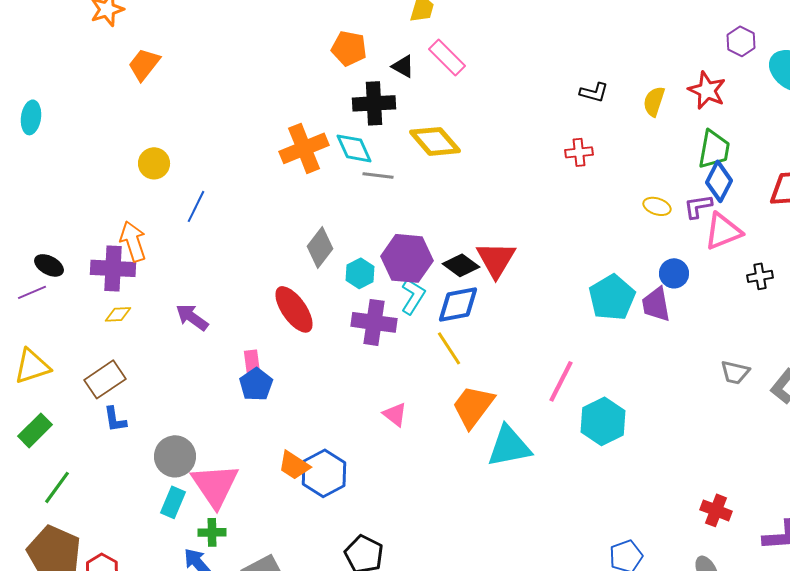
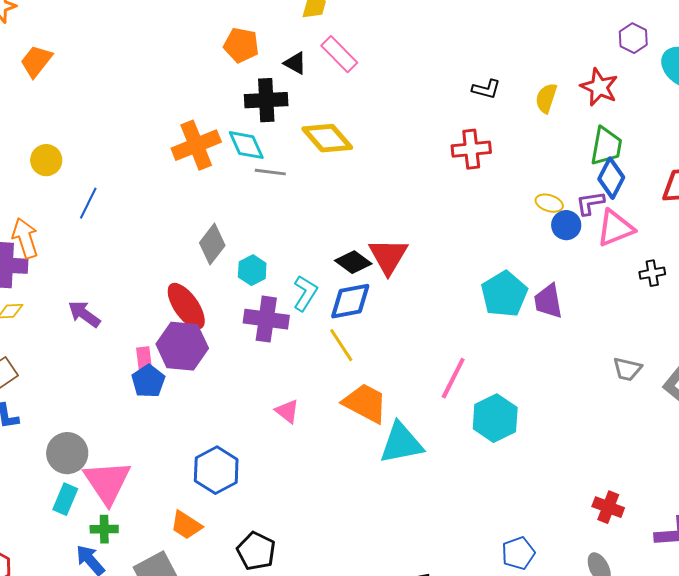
red cross: (579, 152) -> (471, 149), size x1.4
purple hexagon: (407, 258) -> (182, 346), moved
blue circle: (674, 273) -> (566, 225), moved
orange trapezoid: (473, 406) -> (365, 403), turned 81
orange trapezoid: (294, 465) -> (186, 525), moved

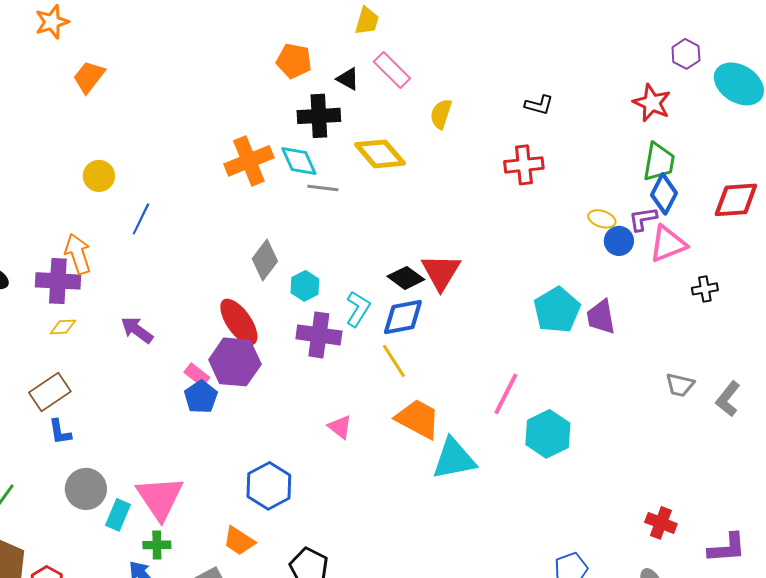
yellow semicircle: (546, 98) -> (441, 114), moved
pink rectangle: (144, 359) -> (197, 375), turned -45
gray circle: (67, 453) -> (86, 489), moved

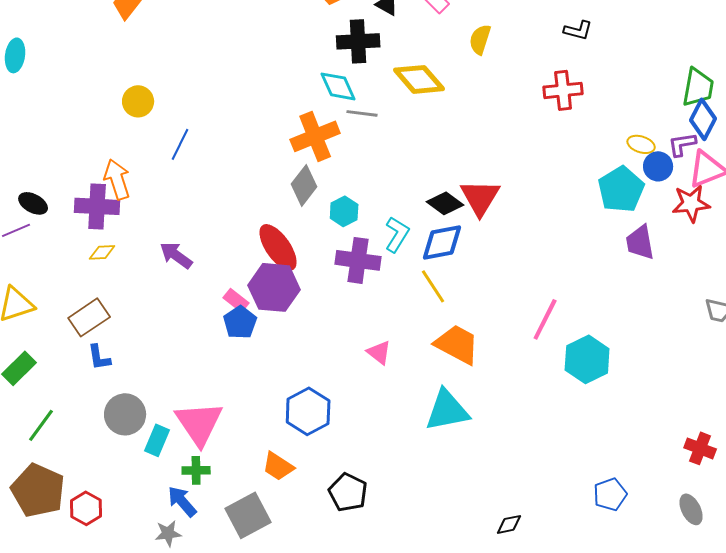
red star: (652, 103) -> (691, 203), moved, turned -30
orange cross: (249, 161) -> (315, 136), moved
cyan pentagon: (557, 310) -> (621, 189), moved
cyan triangle: (454, 459) -> (447, 410), moved

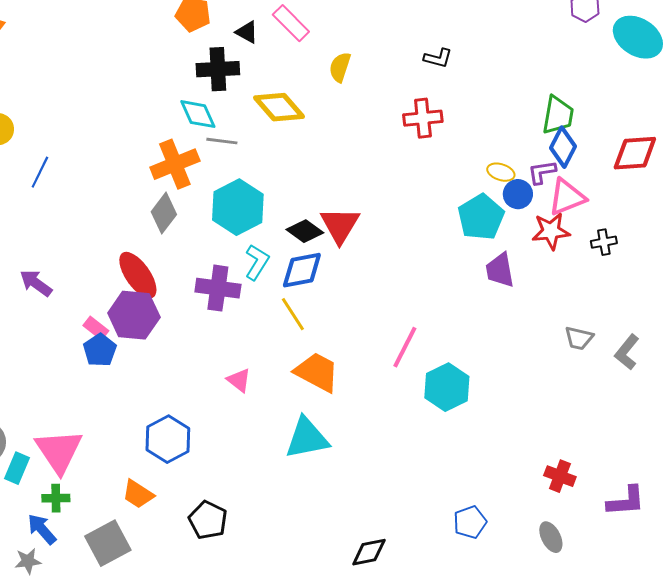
cyan hexagon: (344, 211) -> (238, 207), moved, size x1.8
black diamond: (509, 524) -> (369, 552), size x1.4

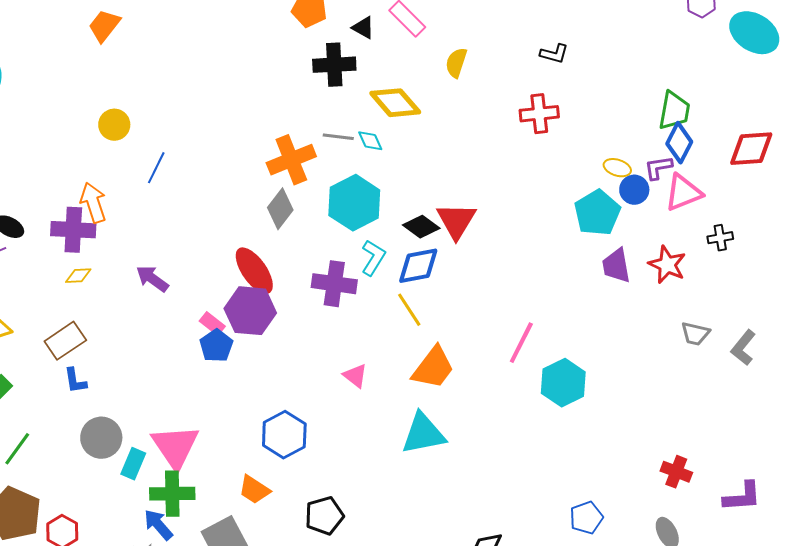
cyan diamond: (198, 114) -> (370, 141), moved, size x0.7
red star: (551, 231) -> (667, 265), moved, turned 30
orange trapezoid: (317, 372) -> (433, 368), turned 99
green cross: (56, 498) -> (172, 494), size x1.6
black pentagon: (208, 520) -> (324, 516), turned 30

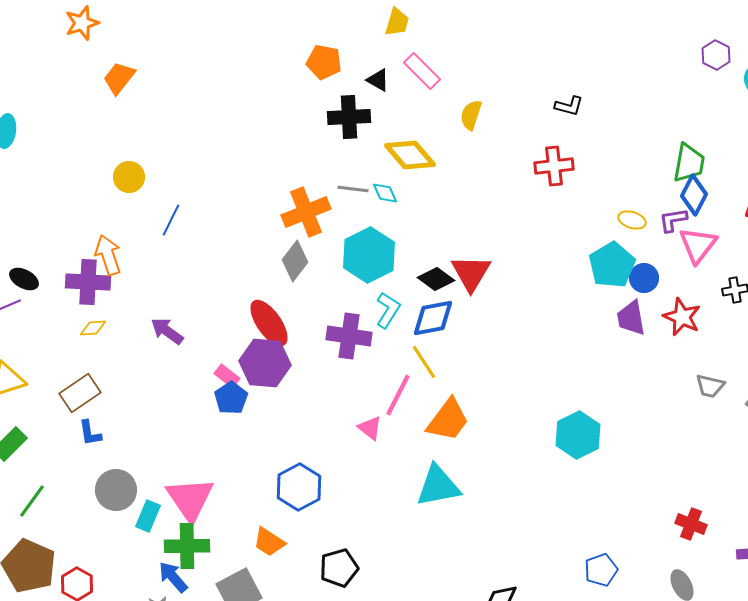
blue circle: (634, 190) -> (644, 278), moved
pink triangle: (683, 193) -> (698, 245), turned -30
pink line: (521, 343) -> (398, 395), moved

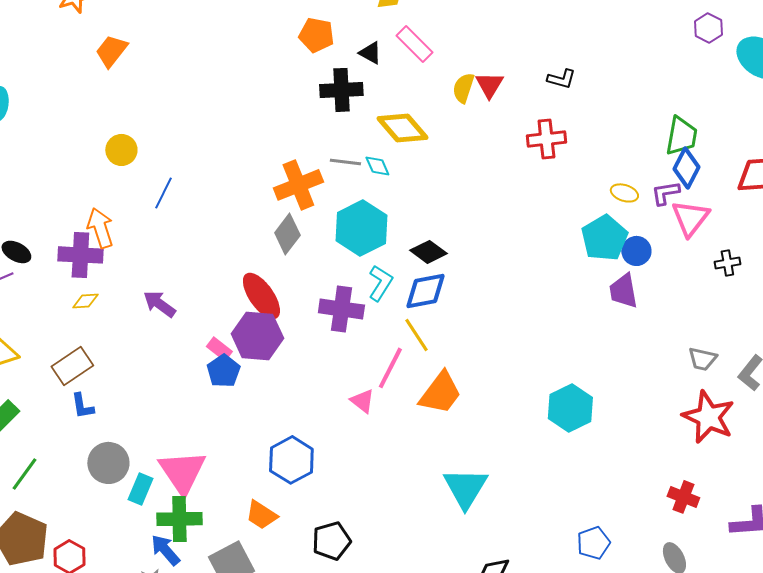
red triangle: (471, 273) -> (489, 85), moved, size x0.7
red star: (682, 317) -> (708, 417), moved, size x1.4
cyan triangle: (438, 486) -> (465, 488), moved, turned -48

